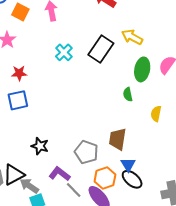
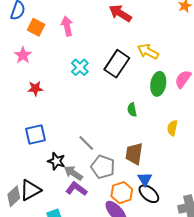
green semicircle: (128, 94) -> (132, 110), moved
blue square: (18, 100) -> (35, 135), moved
gray arrow: (29, 186) -> (73, 173), moved
gray line: (74, 190) -> (86, 143), moved

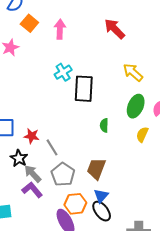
black rectangle: (117, 64) -> (84, 89), moved, turned -44
red star: (35, 88) -> (32, 136), moved
yellow semicircle: (172, 128) -> (142, 135), moved

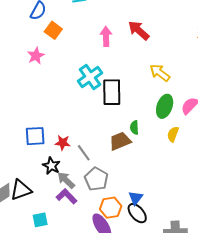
pink arrow: (60, 29) -> (106, 36), moved
cyan cross: (63, 72) -> (90, 77), size x1.4
brown trapezoid: (96, 169) -> (120, 141), moved, turned 50

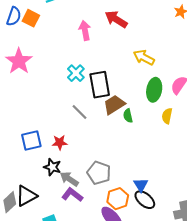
orange square: (53, 30) -> (31, 18), moved
pink star: (36, 56) -> (19, 61), size x1.5
cyan cross: (90, 77) -> (76, 73), size x0.7
brown trapezoid: (120, 141) -> (114, 105), moved
gray line: (84, 153) -> (80, 112), moved

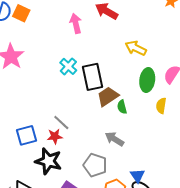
gray line: (80, 112) -> (61, 123), moved
black star: (52, 167) -> (48, 161), size x1.5
gray arrow: (69, 179) -> (114, 139), moved

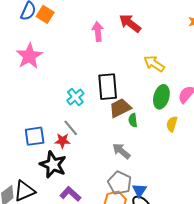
cyan cross: (68, 66) -> (75, 97), moved
gray pentagon: (95, 165) -> (120, 183), moved

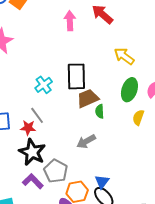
gray arrow: (121, 151) -> (86, 141), turned -72
black star: (53, 165) -> (32, 152), moved
gray pentagon: (120, 183) -> (56, 171), moved

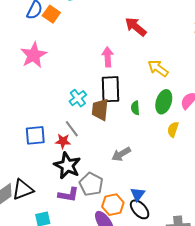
pink arrow: (70, 21) -> (108, 57), moved
brown trapezoid: (88, 98) -> (100, 110), moved, turned -60
green semicircle: (100, 111) -> (135, 108), moved
purple L-shape: (33, 181) -> (68, 195), turned 145

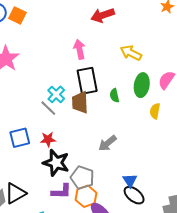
red arrow: (136, 27) -> (103, 15), turned -50
gray line: (72, 129) -> (48, 108), moved
orange hexagon: (113, 205) -> (86, 196), moved

